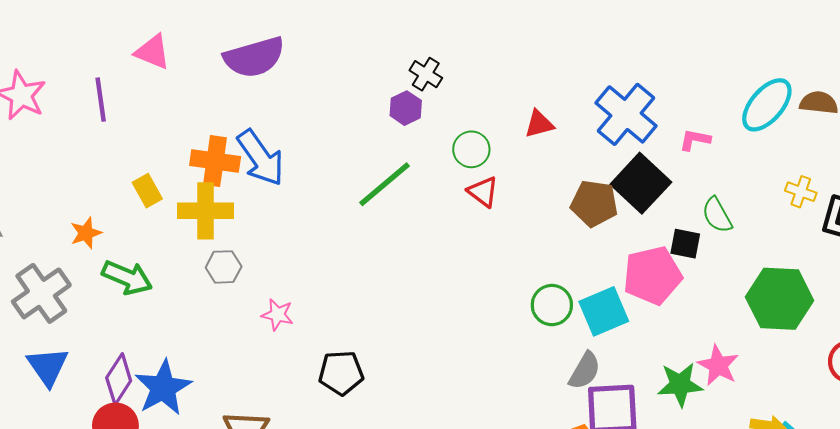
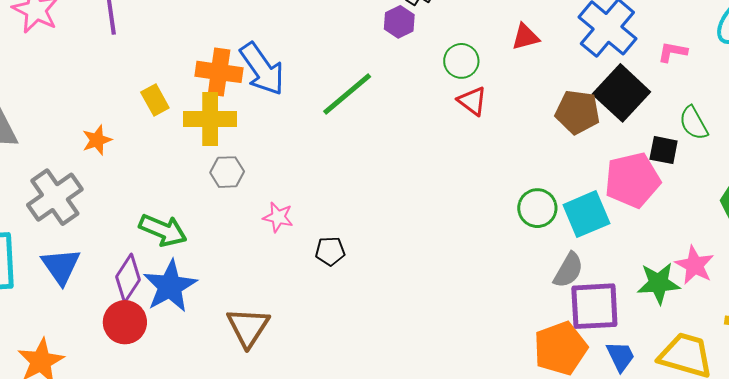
green line: (385, 184) -> (347, 94), moved
green arrow: (127, 278) -> (163, 230), moved
black pentagon: (341, 373) -> (330, 251), moved, size x0.7

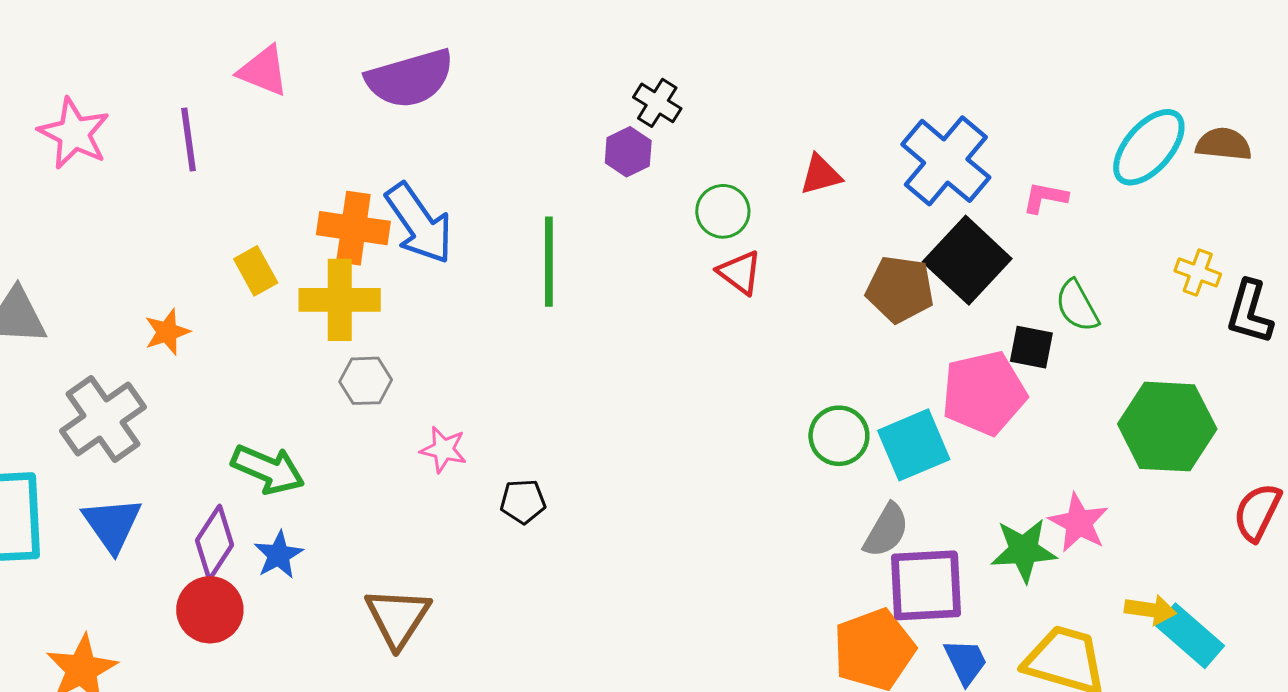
green line: (347, 94) -> (549, 262), turned -50
blue star: (170, 286) -> (279, 555), size x0.6

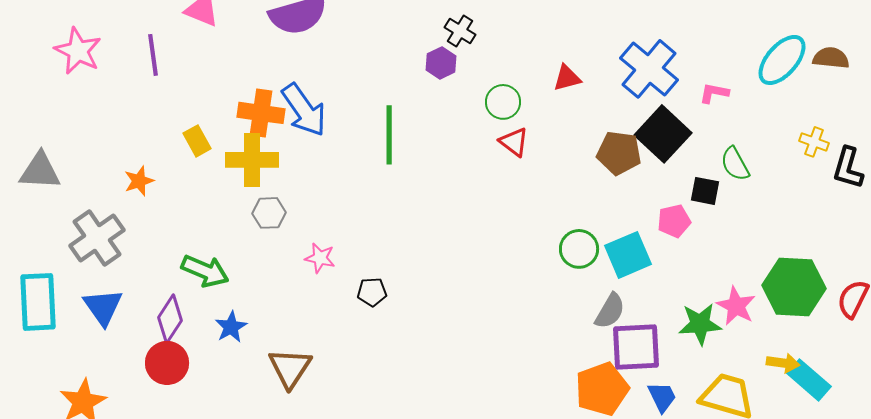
pink pentagon: (984, 393) -> (674, 221), size x0.6
green hexagon: (1167, 427) -> (794, 287), moved
blue star: (279, 555) -> (231, 327), moved

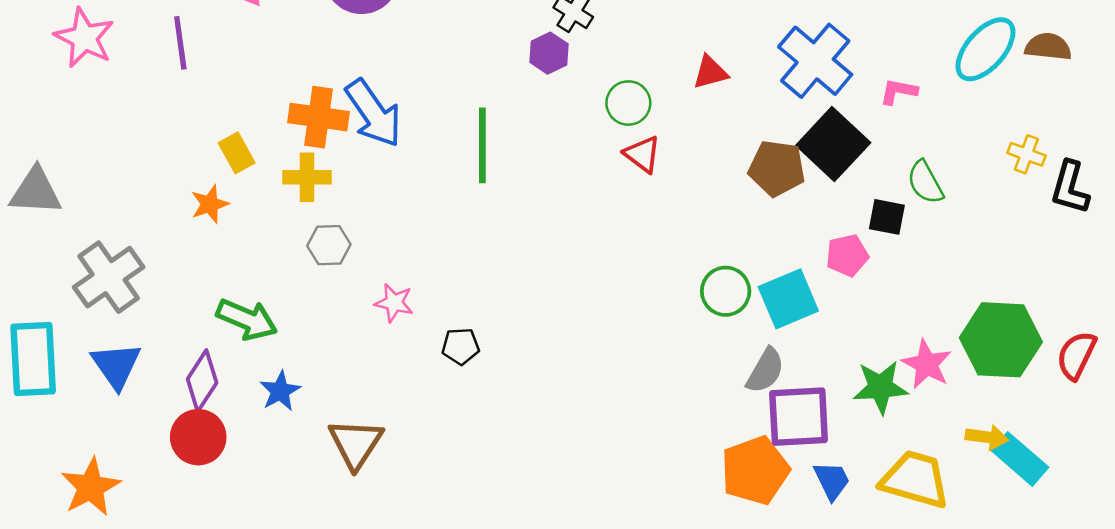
yellow cross: (252, 160) -> (307, 177), size x0.7
orange star: (139, 181) -> (210, 204), moved

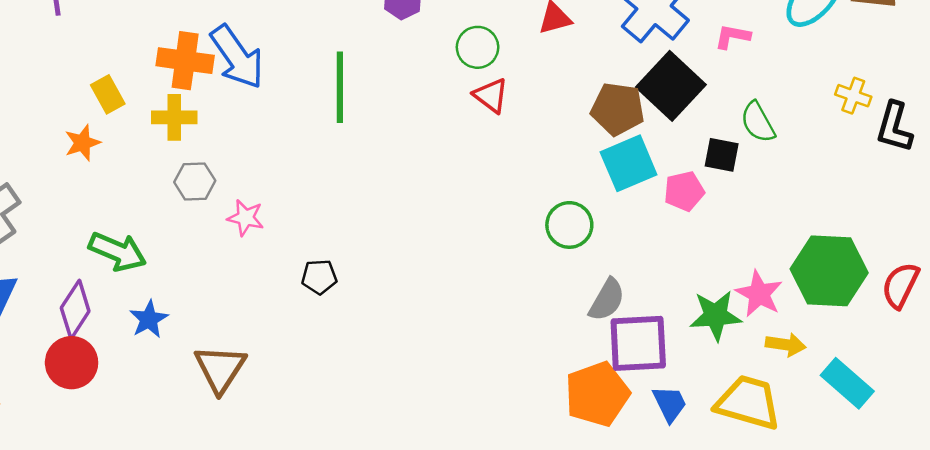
cyan square: (788, 299) -> (629, 163), moved
pink star: (394, 303) -> (246, 218), moved
yellow arrow: (987, 437) -> (786, 345), moved

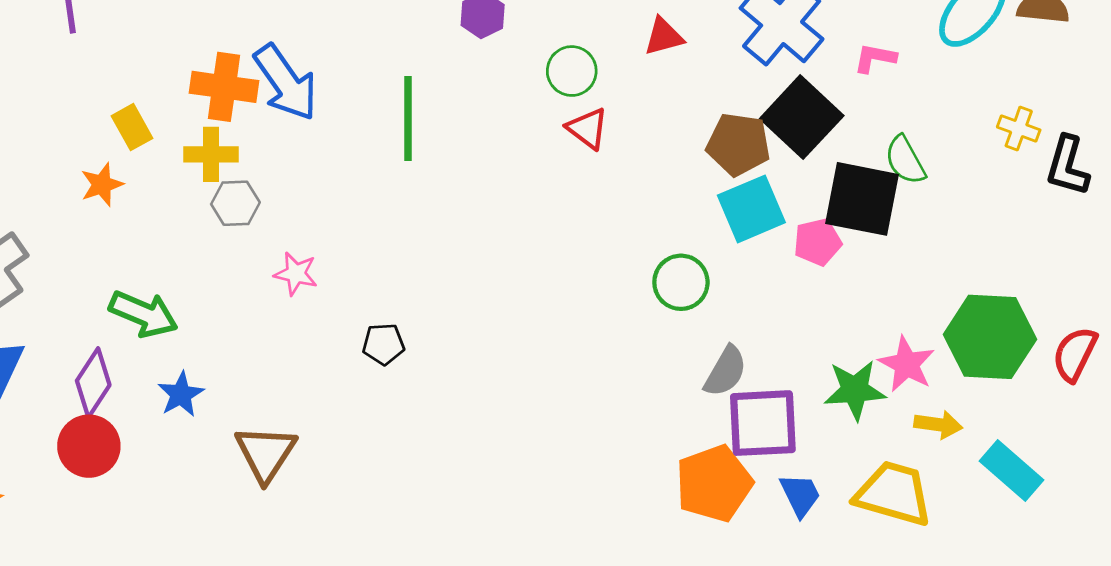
black square: (722, 155) -> (862, 199), size x1.8
gray hexagon: (195, 181) -> (235, 203), moved

